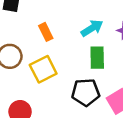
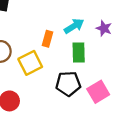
orange rectangle: (46, 32) -> (47, 39), moved, turned 42

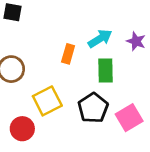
yellow square: (30, 63) -> (47, 101), moved
black pentagon: (68, 84) -> (93, 108), turned -30

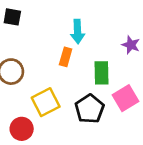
cyan arrow: (100, 39) -> (78, 32), moved, turned 120
pink square: (129, 118) -> (126, 98), moved

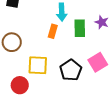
green rectangle: (102, 73) -> (80, 28), moved
yellow square: (46, 102) -> (38, 65), turned 30

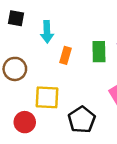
cyan arrow: (62, 12) -> (47, 32), moved
black pentagon: (71, 70) -> (82, 120), moved

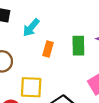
cyan arrow: (47, 32) -> (31, 28), turned 42

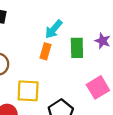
cyan arrow: (31, 28) -> (54, 29), moved

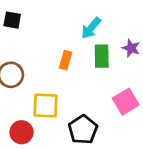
cyan arrow: (54, 29) -> (91, 28), moved

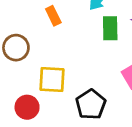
orange rectangle: (66, 60) -> (53, 16), moved, turned -42

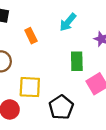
green rectangle: (110, 28) -> (77, 61), moved

